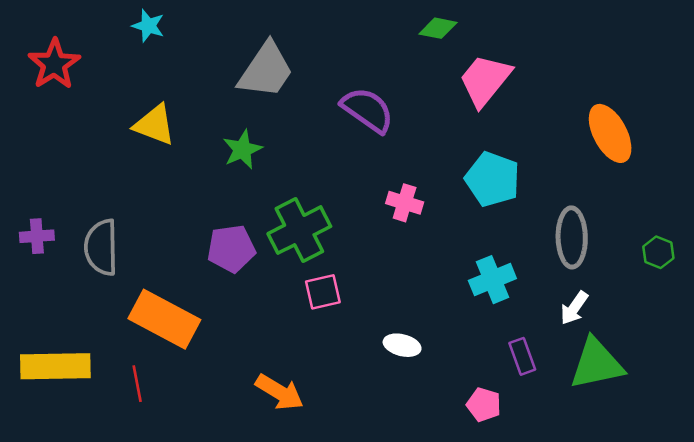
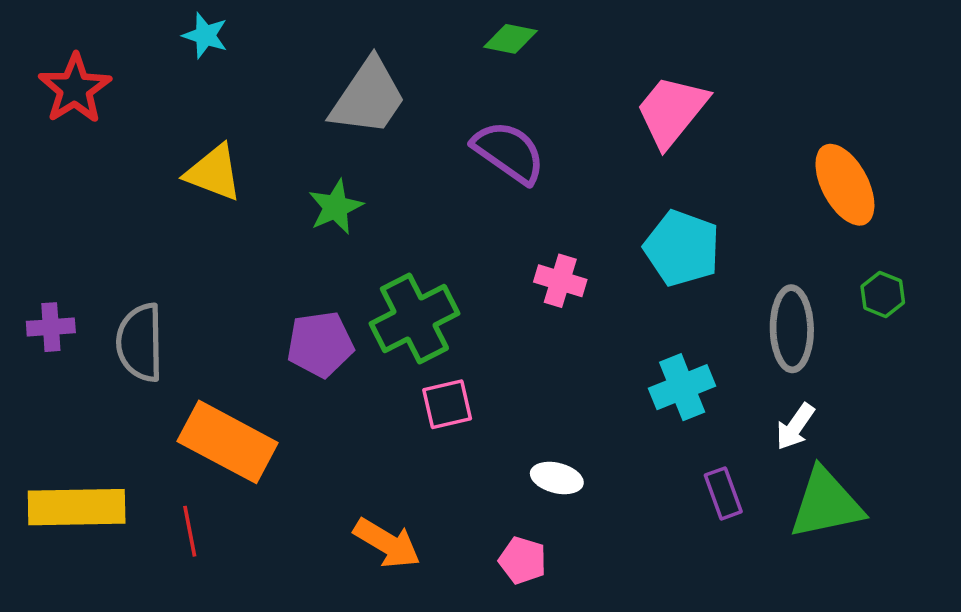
green diamond: (438, 28) -> (511, 39), moved
green hexagon: (658, 252) -> (883, 294), moved
pink pentagon: (484, 405) -> (523, 560), moved

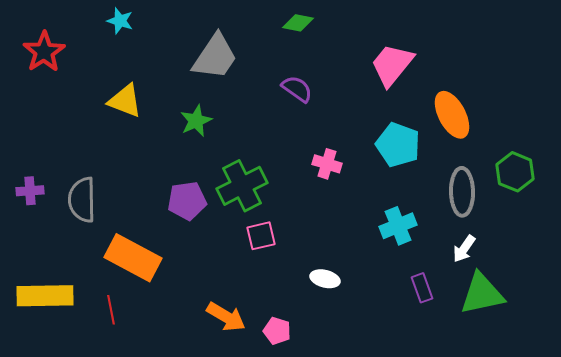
purple semicircle: (509, 152) -> (297, 89), size x0.7
orange ellipse: (845, 185) -> (452, 115), moved
green hexagon: (883, 294) -> (515, 172), size x1.5
pink pentagon: (523, 560) -> (277, 331), moved

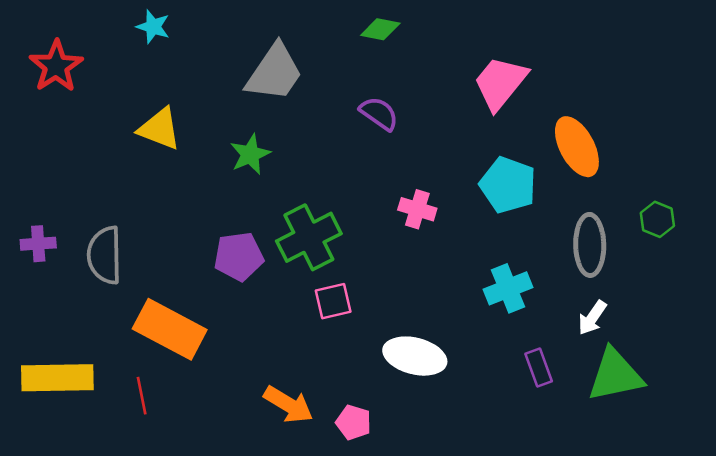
green hexagon: (515, 172) -> (657, 219), size x0.7
white ellipse: (325, 279) -> (415, 356), size x1.6

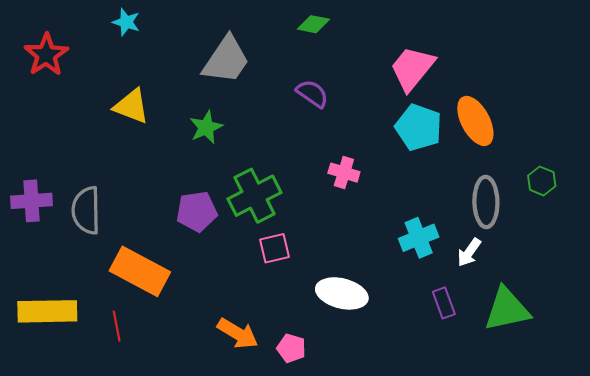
cyan pentagon: (508, 185) -> (419, 127), moved
purple cross: (38, 244) -> (31, 201), size x1.4
white arrow: (592, 318) -> (469, 252), moved

